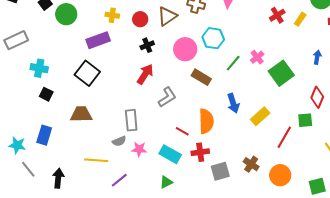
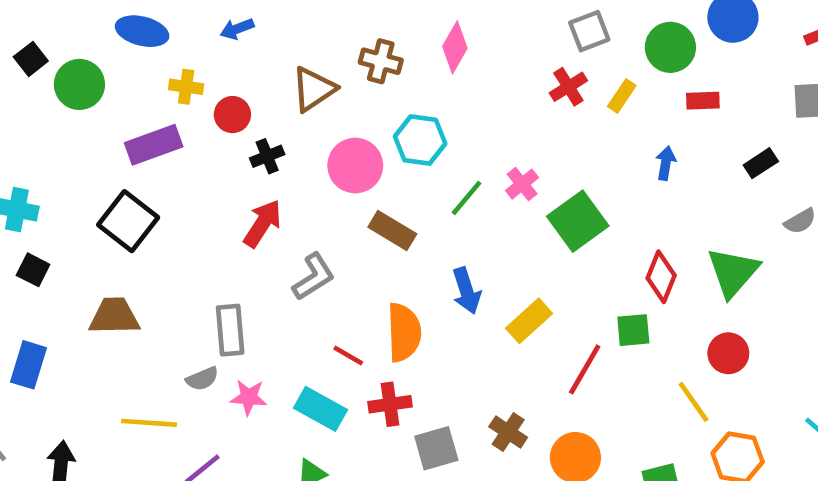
red circle: (140, 19) -> (232, 115), moved
blue arrow: (317, 57) -> (666, 163), moved

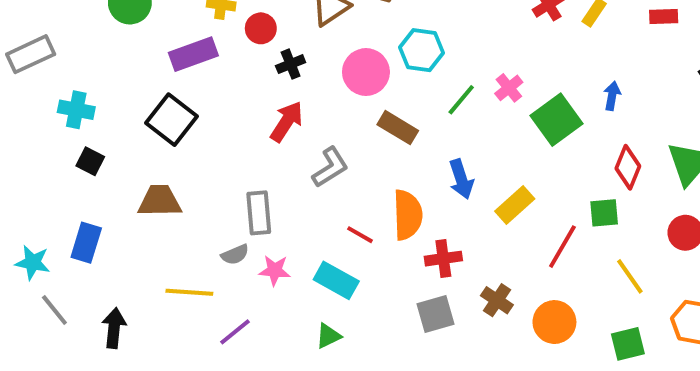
blue arrow: (666, 163) -> (612, 96), moved
yellow line: (694, 402) -> (630, 276), moved
red cross: (390, 404) -> (443, 259), moved

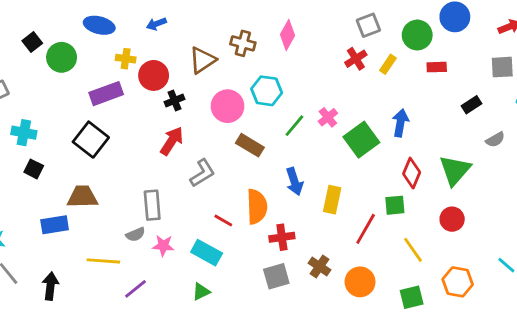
red circle: (261, 28) -> (154, 75), size x1.4
blue arrow: (612, 96) -> (400, 123), size x1.4
yellow rectangle: (515, 205) -> (332, 200), turned -36
blue rectangle: (86, 243) -> (55, 225), moved, turned 64

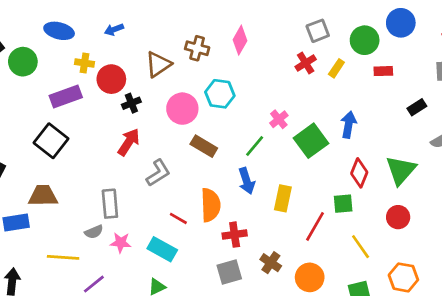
green line: (294, 126) -> (255, 146), moved

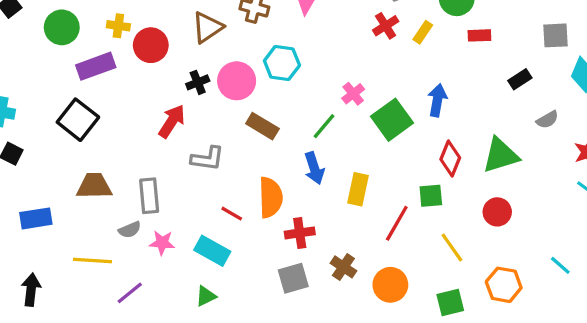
green circle: (23, 62) -> (62, 27), moved
black cross: (131, 103) -> (198, 82), moved
green triangle: (401, 170) -> (500, 155), turned 32
gray L-shape: (158, 173) -> (207, 159), turned 40
brown trapezoid: (43, 196) -> (94, 186), moved

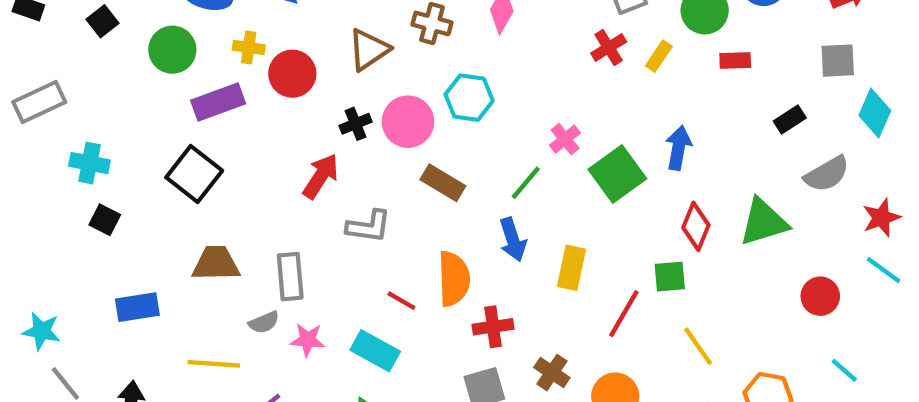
gray semicircle: (547, 120) -> (827, 174), size x1.5
red circle: (497, 212) -> (820, 296), moved

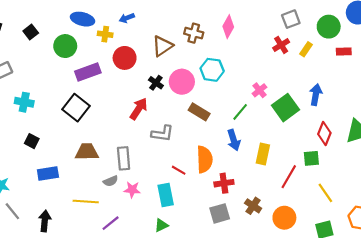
yellow cross: (249, 47) -> (105, 34), moved
black cross: (356, 124) -> (156, 83), turned -32
black square: (105, 220) -> (32, 141), moved
cyan rectangle: (375, 351) -> (166, 195), turned 50

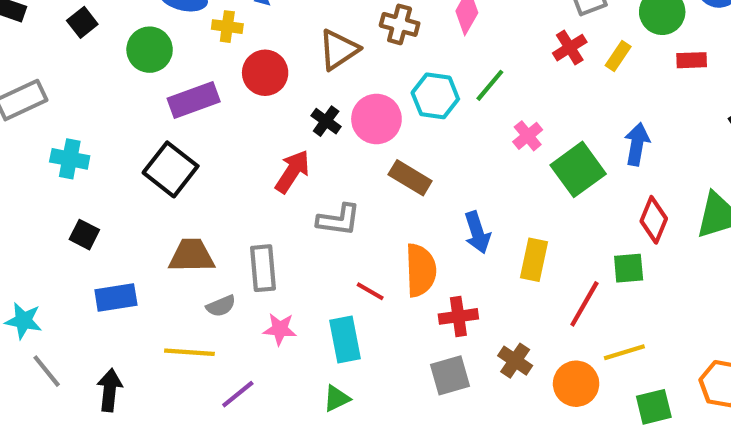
green line: (240, 112) -> (490, 85), moved
gray semicircle: (111, 181) -> (221, 306), moved
yellow line: (325, 193) -> (624, 352), moved, turned -72

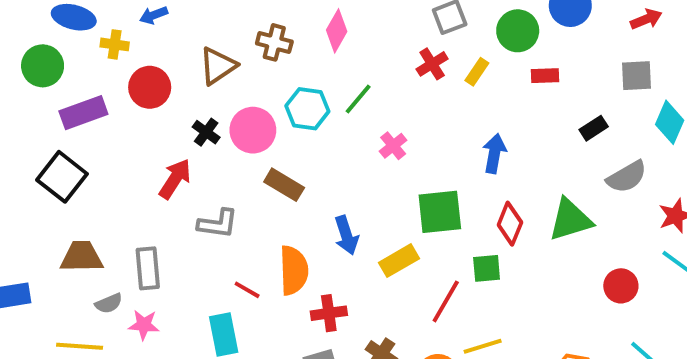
green square: (578, 169) -> (440, 212), moved, turned 30
yellow rectangle: (534, 260) -> (399, 261), turned 48
pink star: (280, 329) -> (144, 325), moved

